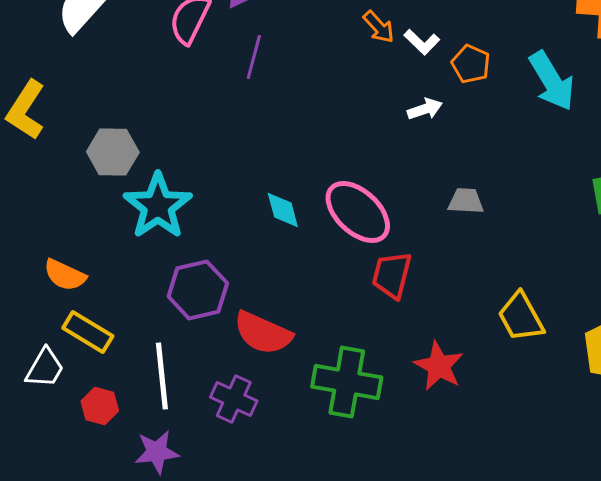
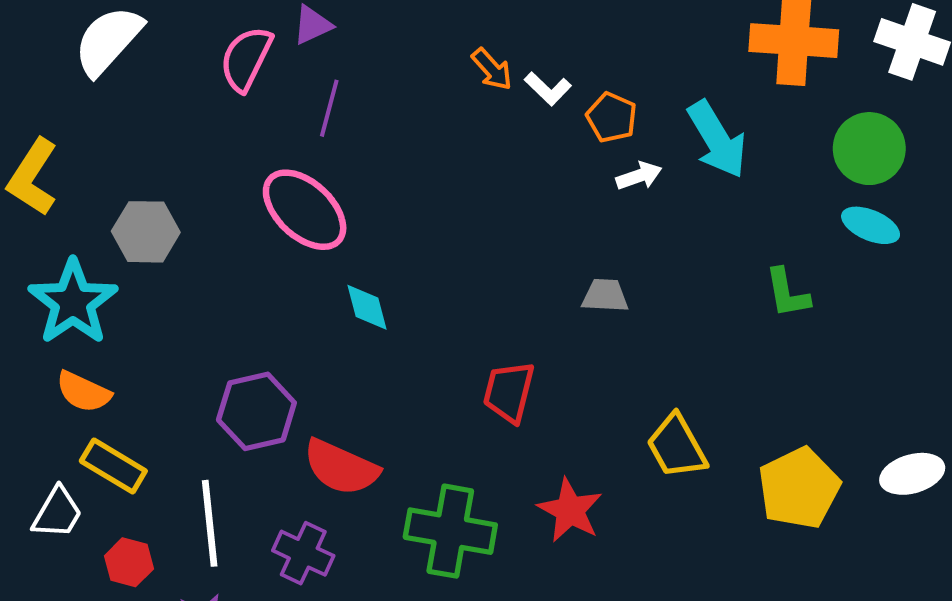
white arrow: (425, 109) -> (639, 176), moved
cyan star: (158, 206) -> (73, 302), moved
pink ellipse: (358, 212) -> (305, 210), moved

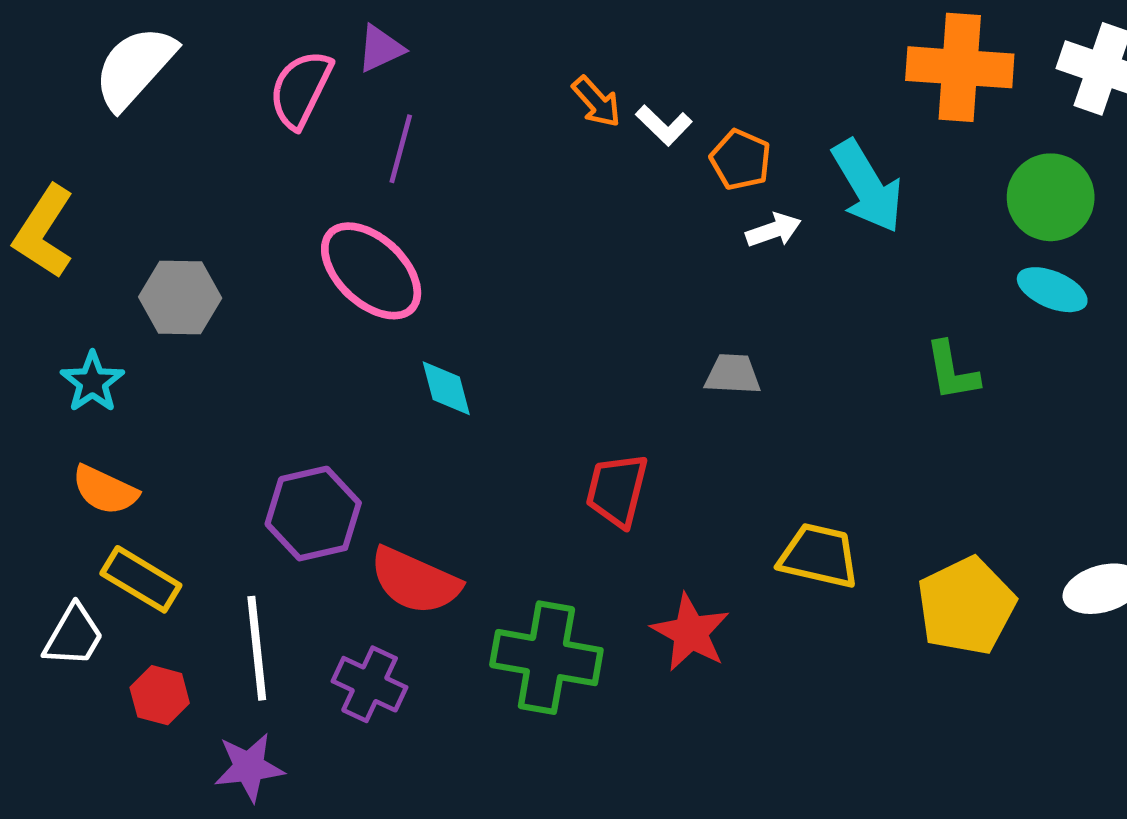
cyan star: (73, 302) -> (92, 382), size x0.6
yellow trapezoid: (677, 447) -> (819, 556), turned 132

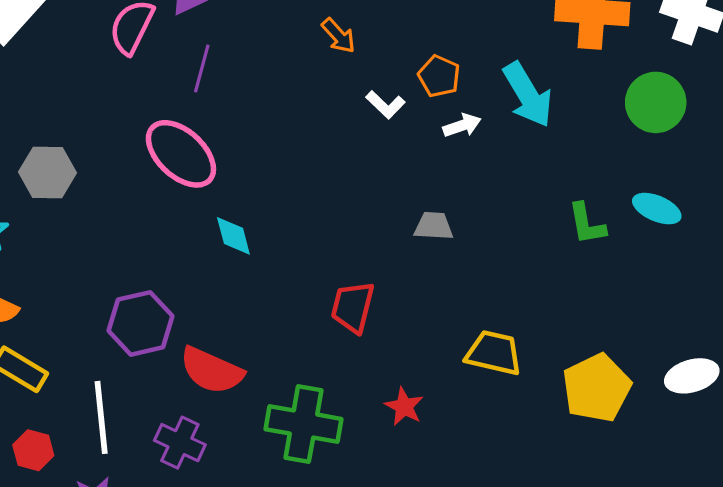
white L-shape: (664, 125) -> (386, 105), moved
cyan ellipse: (1052, 290) -> (657, 209), moved
red star: (690, 633) -> (404, 407), size x0.7

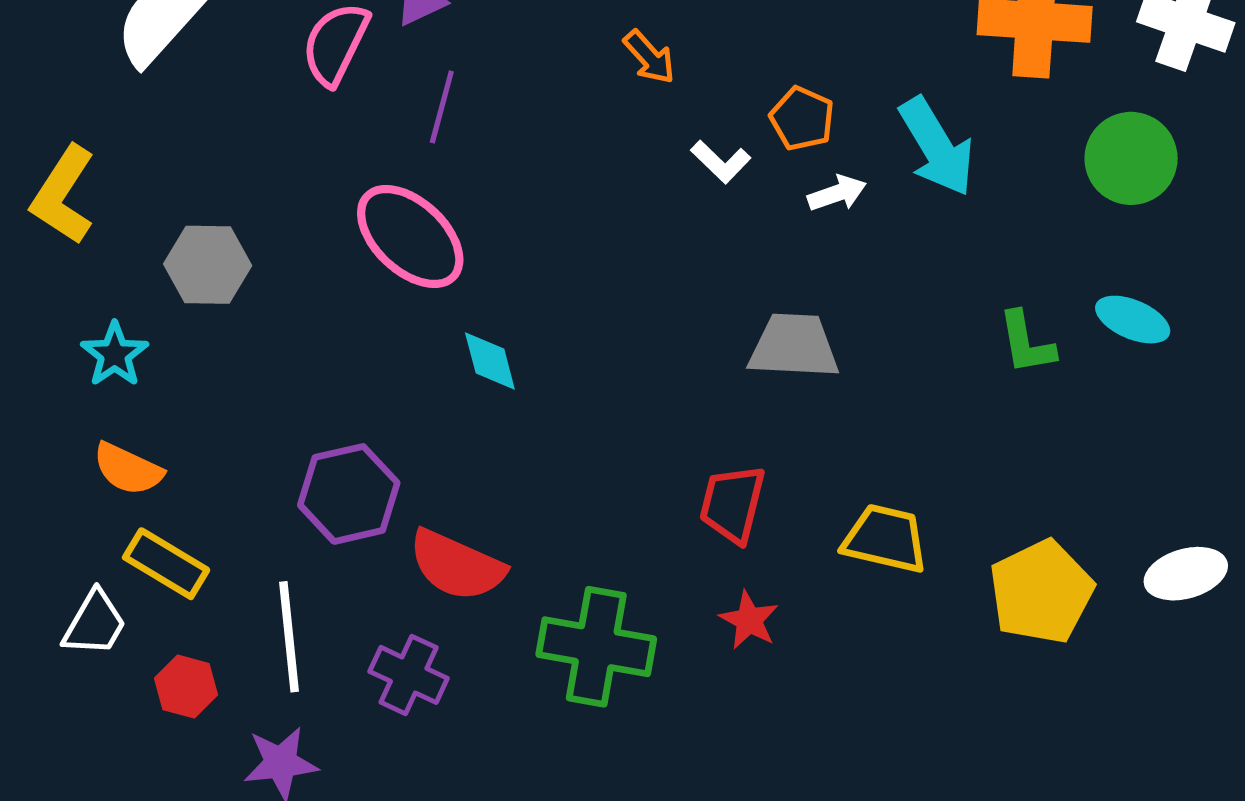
gray trapezoid: (434, 226) -> (794, 346), size x1.5
red trapezoid: (353, 307) -> (732, 504), moved

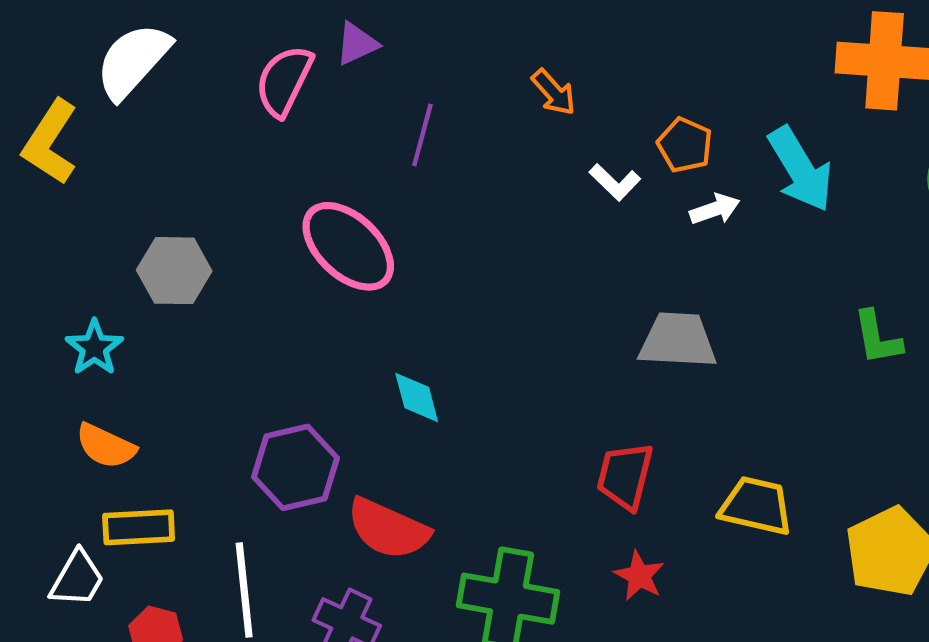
purple line: (442, 107) -> (422, 135), moved
yellow L-shape: (63, 195) -> (50, 142), moved
cyan diamond: (490, 361) -> (417, 397), moved
yellow rectangle: (166, 564) -> (139, 527), turned -34

